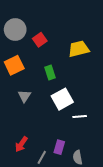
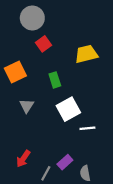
gray circle: (15, 30) -> (32, 18), moved
purple rectangle: (59, 147) -> (65, 162), turned 32

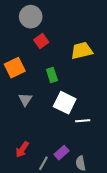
white square: (68, 109) -> (65, 103), turned -35

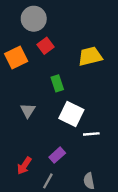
orange square: (15, 68) -> (16, 57), moved
purple rectangle: (61, 153) -> (57, 155), moved

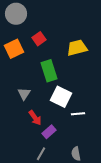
gray circle: (34, 19) -> (16, 14), moved
green rectangle: (57, 83) -> (49, 71), size x1.5
red arrow: (24, 166) -> (35, 118), moved, turned -70

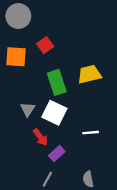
yellow trapezoid: (77, 48) -> (89, 74), moved
orange square: (14, 49) -> (16, 57), turned 30
white square: (61, 97) -> (54, 113), moved

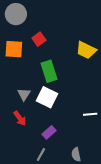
yellow trapezoid: (89, 74) -> (86, 50), moved, turned -140
white line: (91, 133) -> (90, 114), moved
red arrow: (40, 137) -> (20, 118), moved

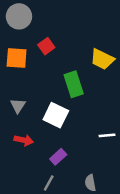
green rectangle: (49, 71) -> (74, 84), moved
gray triangle: (24, 94) -> (18, 106), moved
red arrow: (20, 118) -> (24, 140), turned -42

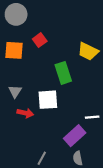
white square: (56, 115) -> (48, 100), turned -30
red arrow: (24, 140) -> (25, 113), moved
purple rectangle: (58, 157) -> (75, 136), moved, size x1.5

